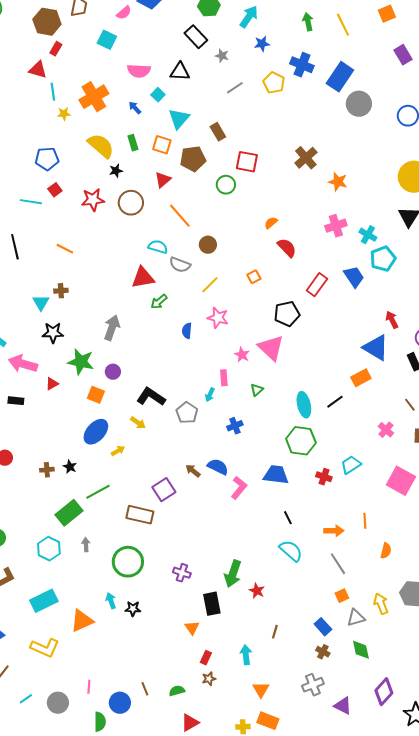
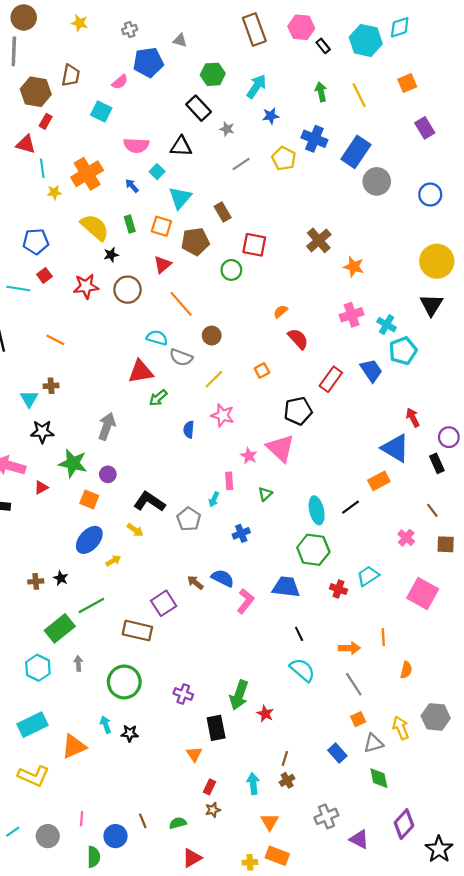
brown cross: (323, 652) -> (287, 780), moved, turned 32

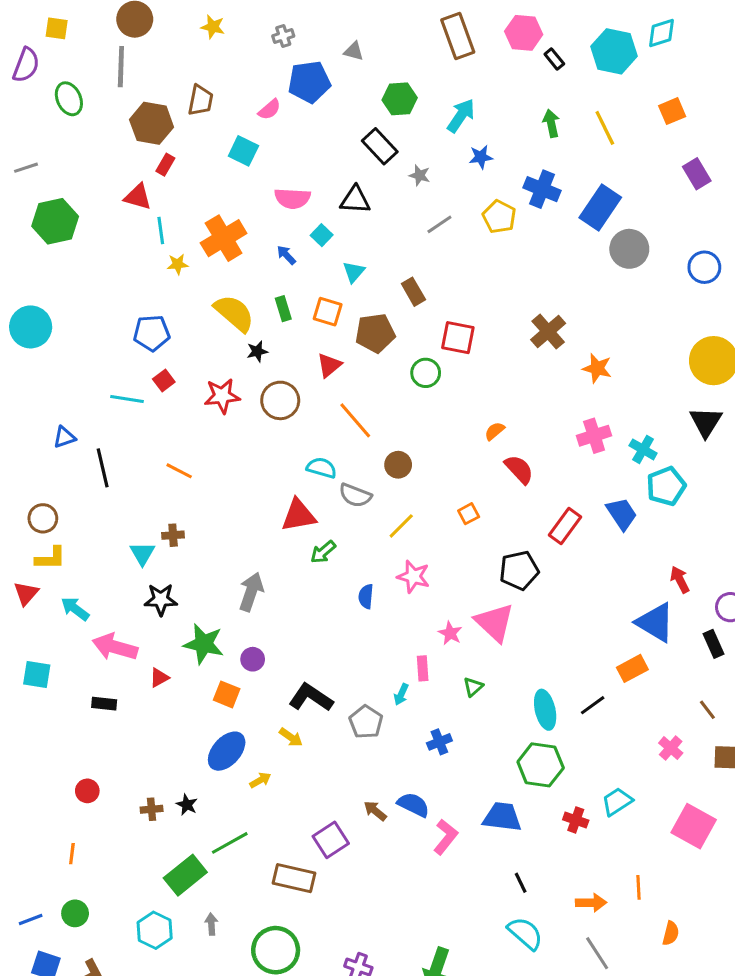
cyan triangle: (180, 198) -> (354, 272), size x0.7

